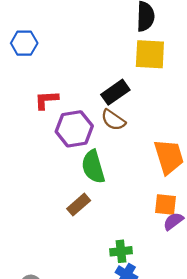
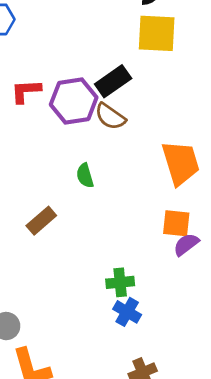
purple hexagon: (74, 129) -> (74, 101), moved
green semicircle: (93, 167) -> (85, 176), size x0.6
brown rectangle: (79, 205) -> (41, 221), moved

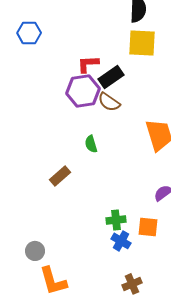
red L-shape: (26, 91) -> (88, 64), moved
orange square: (176, 223) -> (148, 227), moved

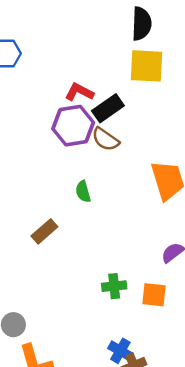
red L-shape: (88, 64) -> (79, 92), turned 30
blue cross: (121, 241) -> (120, 351), moved

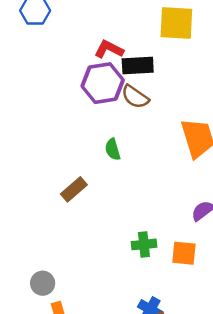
black rectangle: (108, 108) -> (138, 66), turned 32

